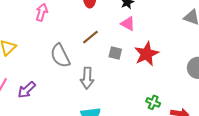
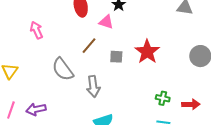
pink arrow: (42, 12) -> (36, 30), turned -30
pink triangle: (128, 24) -> (106, 22), moved
purple arrow: (27, 90) -> (36, 109), turned 42

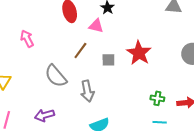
purple arrow: (36, 109) -> (44, 115), moved

